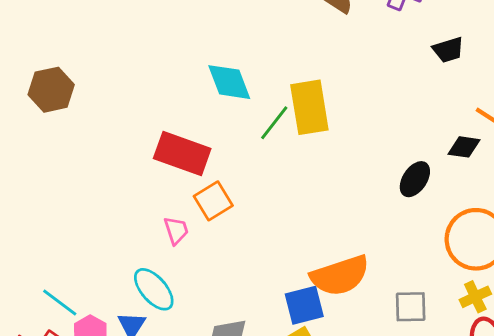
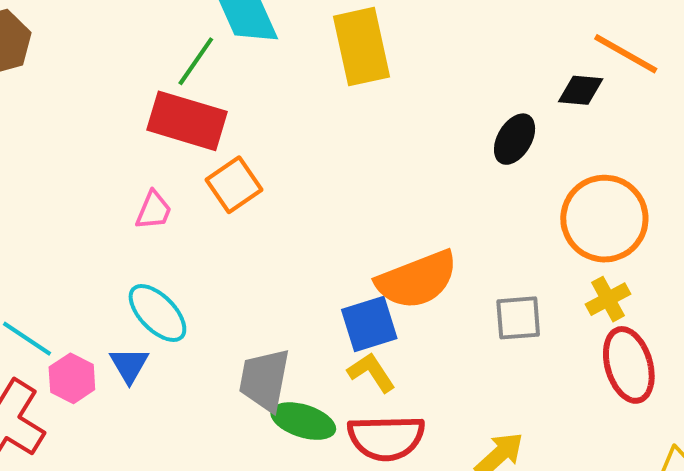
green line: (274, 123) -> (196, 61), moved
pink trapezoid: (176, 230) -> (154, 210), moved, turned 44

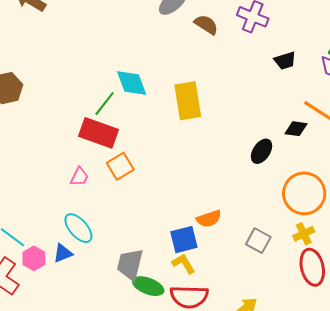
orange semicircle: (417, 280) -> (209, 219), size x0.6
gray square: (518, 318) -> (258, 241), turned 30
blue triangle: (129, 365) -> (63, 253), turned 35

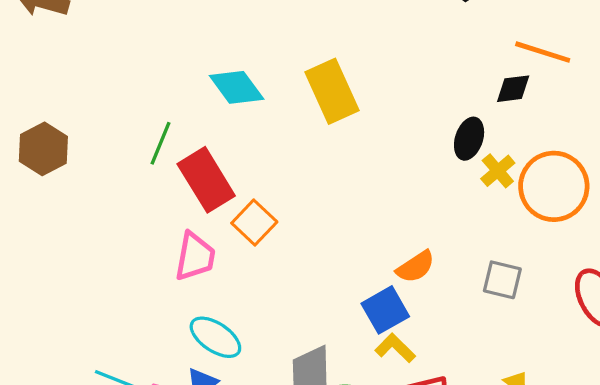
green line: (105, 103) -> (160, 143), moved
red rectangle: (98, 133) -> (206, 180), turned 54
pink trapezoid: (79, 177) -> (195, 257), size x1.5
yellow cross: (304, 234) -> (498, 171), moved

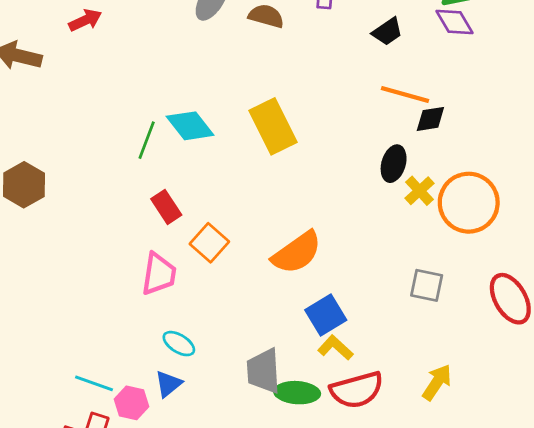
orange line: (543, 52) -> (405, 95), moved
green line: (160, 143) -> (147, 140), moved
red rectangle: (206, 180) -> (166, 207), size x0.6
orange semicircle: (416, 267) -> (297, 253), moved, size x1.5
cyan ellipse: (215, 337) -> (179, 344), size x0.7

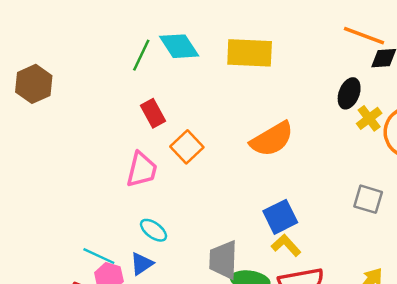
yellow rectangle: (273, 126) -> (250, 53), turned -66
orange semicircle: (297, 253) -> (272, 139), moved
cyan line: (94, 383) -> (99, 256), moved

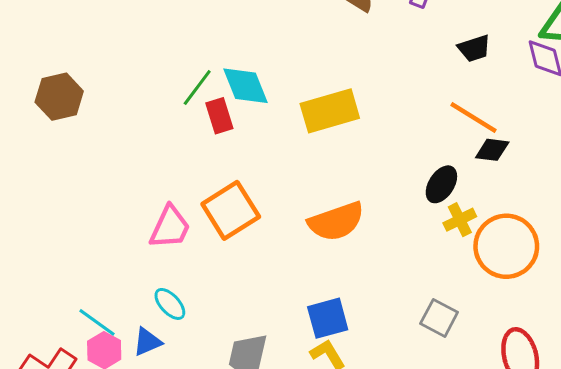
yellow rectangle: (250, 53) -> (330, 111), turned -30
red rectangle: (153, 113) -> (219, 116), moved
orange square: (187, 147) -> (231, 210), size x1.4

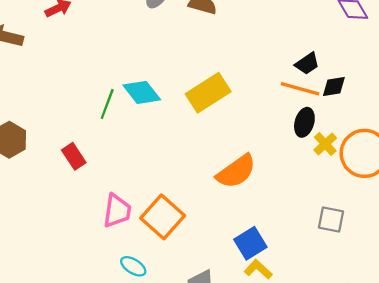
black trapezoid: (474, 48) -> (307, 64), moved
red rectangle: (219, 116) -> (74, 156), moved
orange line: (473, 117) -> (300, 89), moved
orange square: (231, 210) -> (163, 217), moved

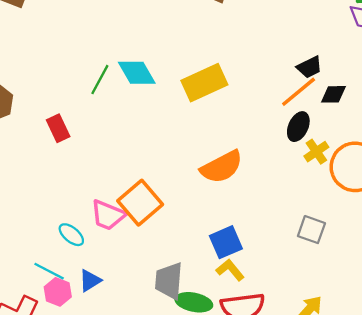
orange line: (300, 89) -> (299, 92), turned -63
pink trapezoid: (117, 211) -> (108, 215), moved, turned 96
cyan ellipse: (133, 266) -> (71, 235), moved

